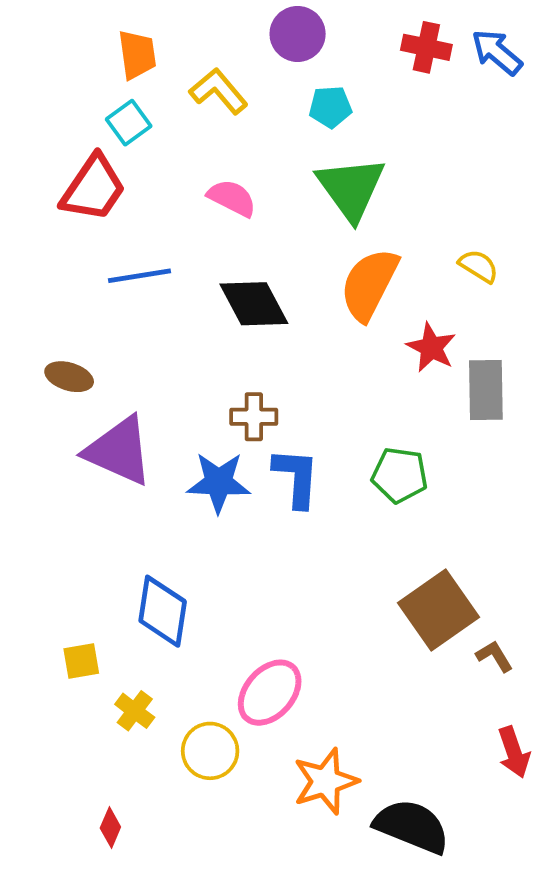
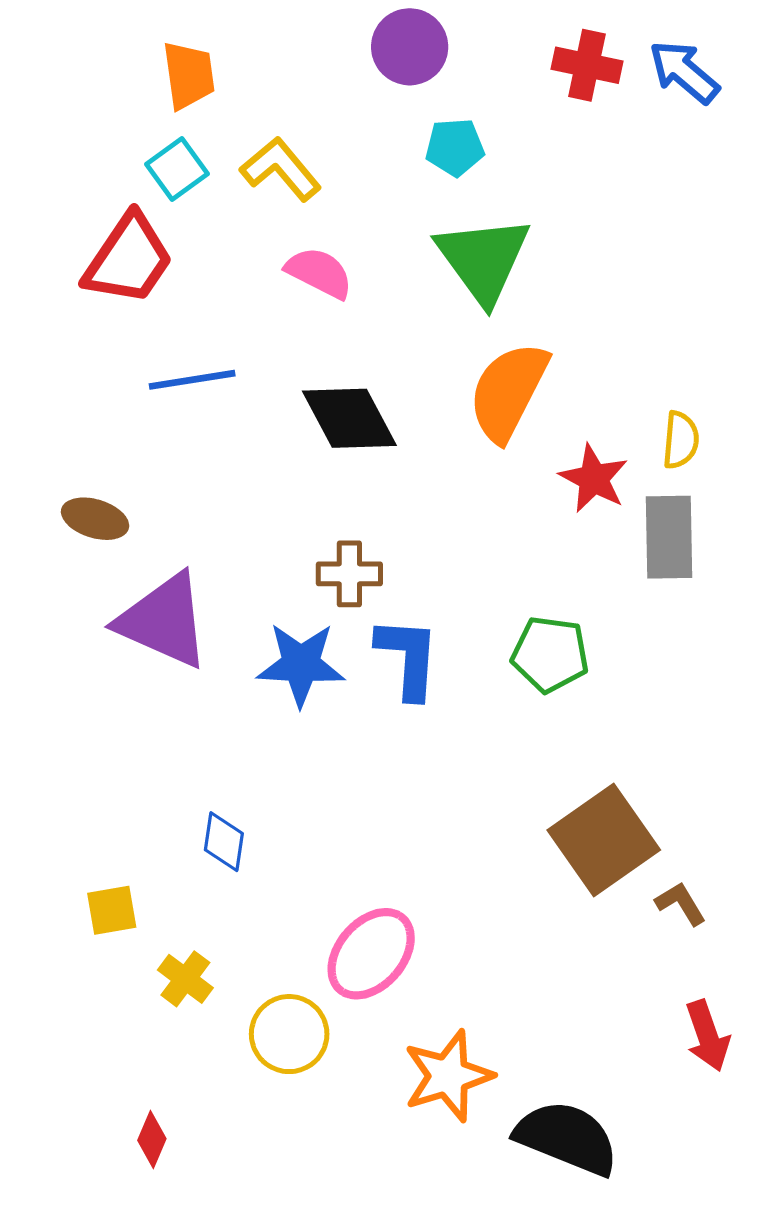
yellow L-shape: (219, 91) -> (281, 169), moved
yellow semicircle: (479, 266) -> (681, 440), moved, turned 63
blue diamond: (163, 611) -> (224, 842), size x0.6

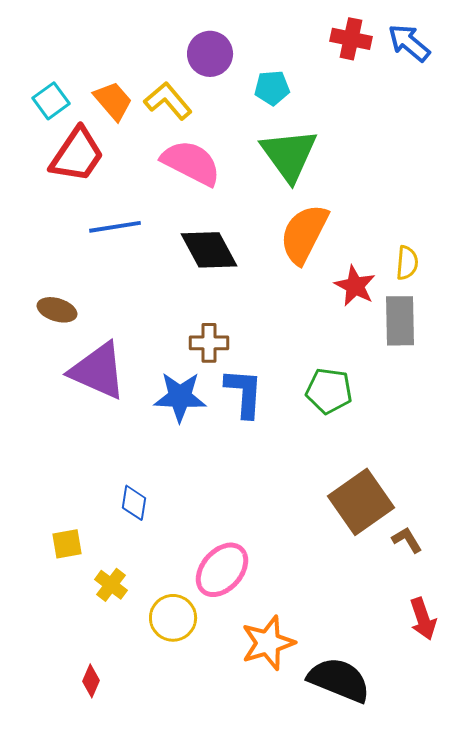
purple circle: (410, 47) -> (210, 54), moved
orange trapezoid: (189, 75) -> (113, 101), moved, turned -33
cyan square: (177, 169) -> (51, 101), moved
pink semicircle: (319, 273) -> (191, 163), size x1.5

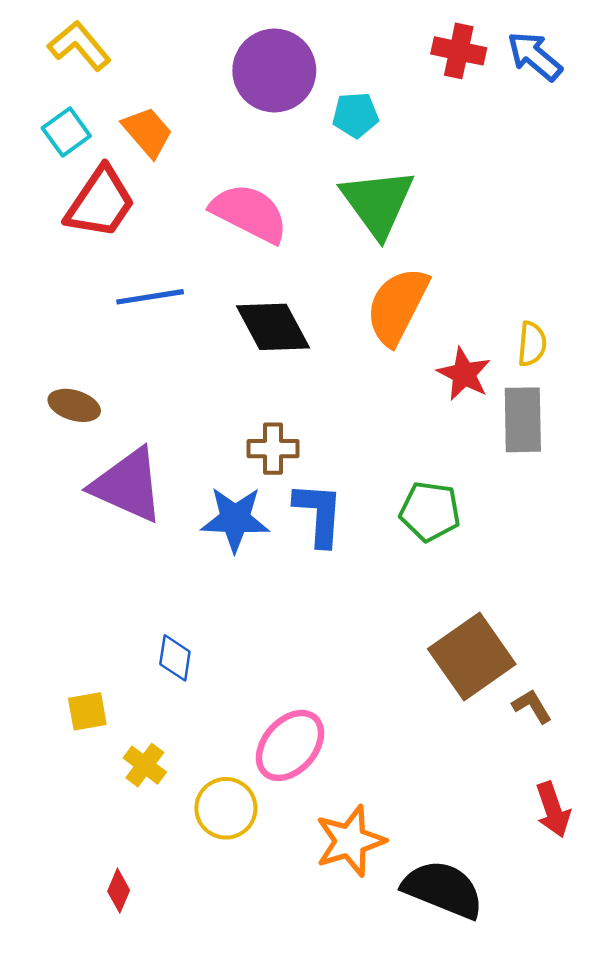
purple circle: (210, 54) -> (274, 71), size x1.4
yellow L-shape: (168, 101) -> (79, 46), moved

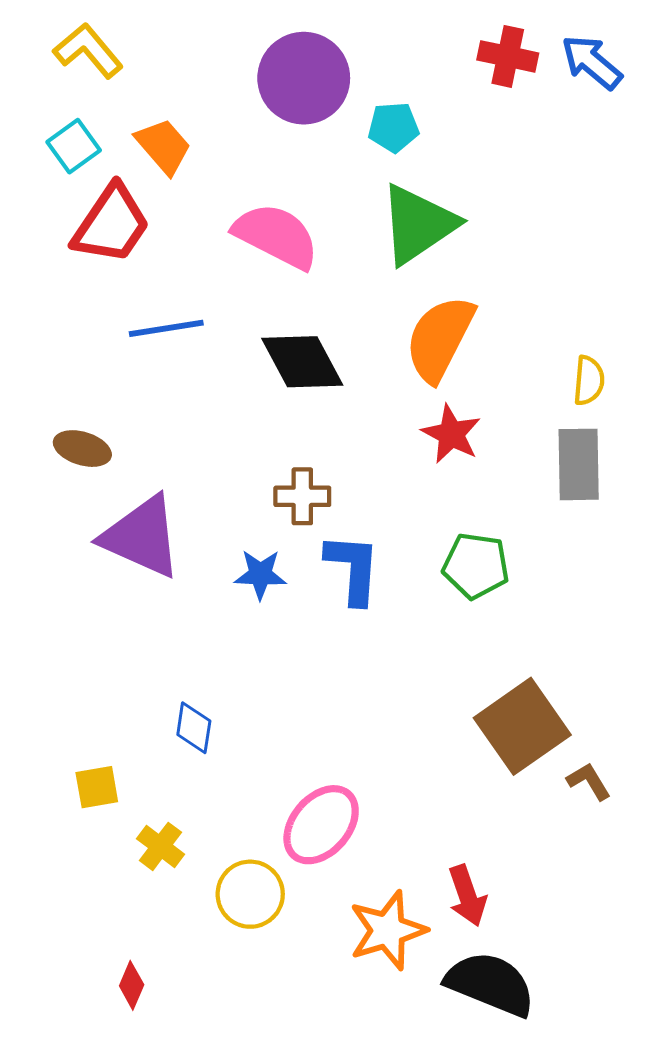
green triangle: (378, 203) -> (418, 224), turned 32
red star: (464, 374) -> (451, 434), moved
blue star: (235, 519) -> (260, 574), size x0.7
red arrow: (553, 810) -> (467, 896), moved

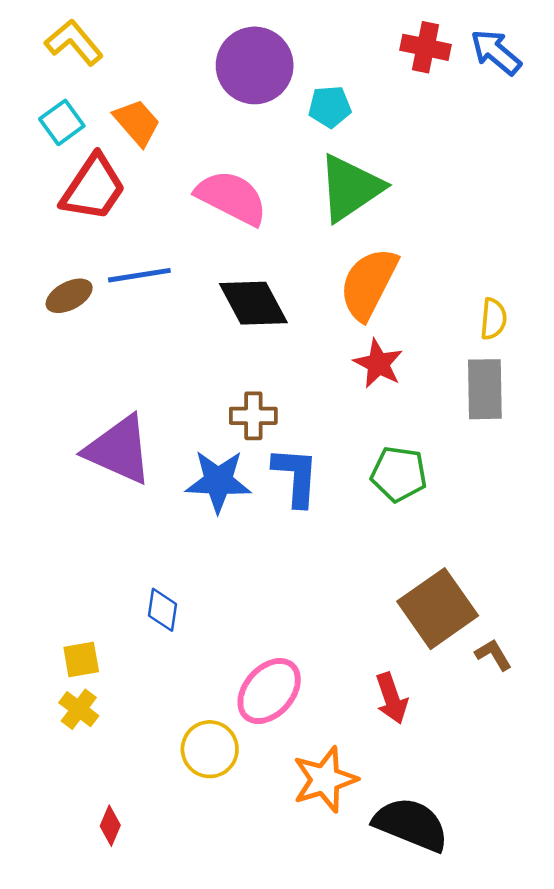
brown ellipse: (82, 449) -> (69, 296), moved, turned -45
blue star: (260, 574) -> (218, 481), size x1.5
yellow cross: (160, 846) -> (79, 709), moved
red arrow: (467, 896) -> (392, 698), moved

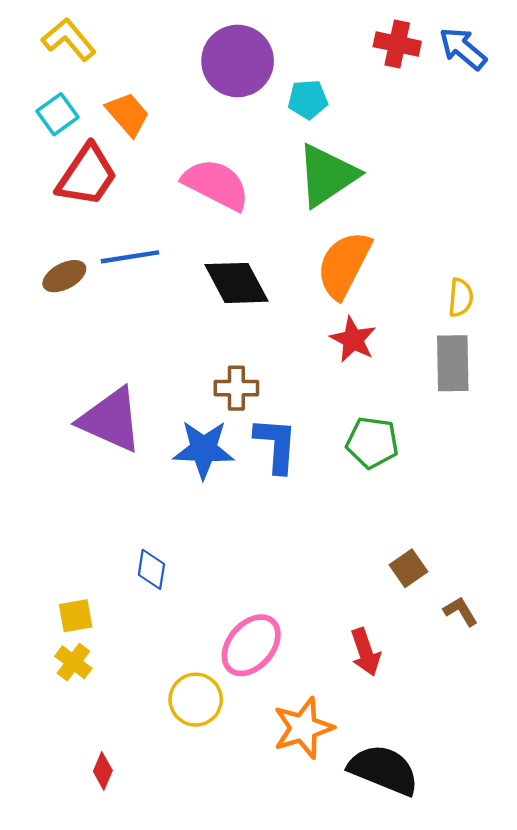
brown square: (438, 609) -> (409, 568), size x0.5

